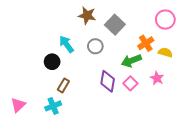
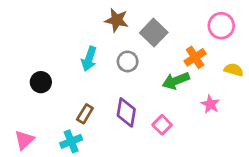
cyan arrow: (66, 44) -> (89, 59), turned -126
yellow semicircle: (165, 52) -> (234, 70), moved
black circle: (52, 62) -> (41, 82), moved
purple diamond: (108, 81) -> (126, 112), moved
pink square: (130, 83) -> (162, 125), moved

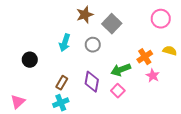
brown star: (117, 20) -> (85, 15), turned -30
orange cross: (195, 57) -> (145, 57), moved
green arrow: (176, 81) -> (121, 70), moved
cyan cross: (71, 141) -> (61, 103), moved

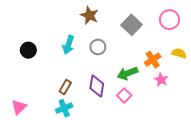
brown star: (85, 15) -> (89, 15), turned -30
gray square: (112, 24) -> (132, 25), moved
black circle: (30, 60) -> (28, 50), moved

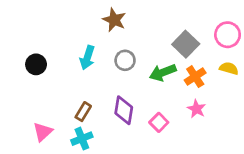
pink circle: (170, 20) -> (228, 35), moved
gray square: (132, 25) -> (186, 44), moved
green arrow: (127, 73) -> (163, 72), moved
pink star: (161, 80) -> (197, 109), moved
pink triangle: (19, 107) -> (43, 132), moved

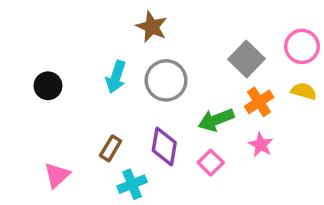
gray circle: (125, 60) -> (166, 80), size x1.5
green arrow: (163, 72) -> (216, 120), moved
cyan cross: (82, 139) -> (132, 184), moved

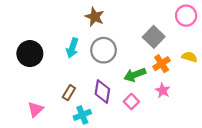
pink circle: (302, 46) -> (186, 16), moved
black circle: (48, 86) -> (30, 54), size x1.5

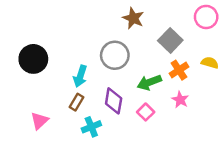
brown star: (95, 17) -> (133, 18), moved
cyan arrow: (72, 48) -> (80, 76), moved

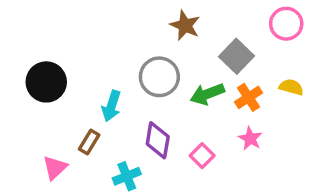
green arrow: (149, 82) -> (207, 94), moved
brown rectangle: (77, 102) -> (89, 142), moved

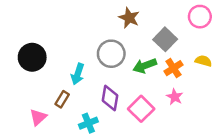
pink square: (202, 156) -> (141, 109), size x1.5

